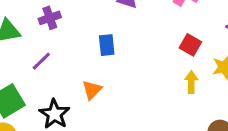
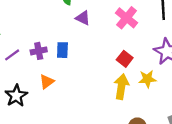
purple cross: (50, 18) -> (39, 51), moved
yellow arrow: (191, 82) -> (121, 87), size x1.5

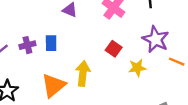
orange triangle: (47, 82) -> (53, 85), moved, size x1.6
yellow arrow: (121, 87) -> (83, 73), moved

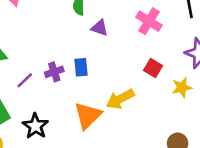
yellow arrow: (83, 73) -> (120, 99), turned -120

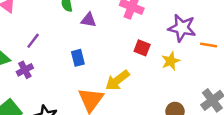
purple cross: (54, 72) -> (25, 70), moved
purple line: (25, 80) -> (33, 41), moved

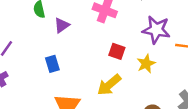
purple triangle: (89, 20) -> (62, 25), turned -42
yellow arrow: (117, 80) -> (109, 85), moved

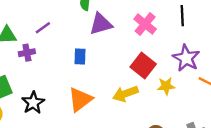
purple triangle: (62, 25) -> (101, 24), size x1.5
red square: (117, 51) -> (143, 65), size x1.5

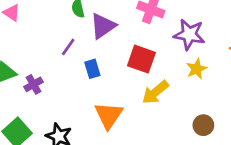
purple line: (43, 28) -> (68, 47), moved
purple star: (186, 58) -> (189, 34), moved
red square: (143, 65) -> (141, 59), moved

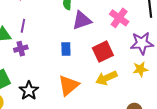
purple star: (189, 34) -> (142, 43), turned -30
purple line: (68, 47) -> (23, 26), moved, turned -40
red square: (141, 59) -> (103, 52), turned 30

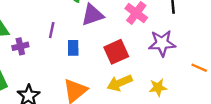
purple line: (23, 26) -> (52, 30), moved
yellow star: (140, 69) -> (158, 87), moved

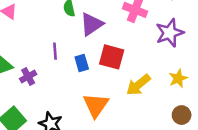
red square: (116, 52) -> (112, 57), moved, turned -35

